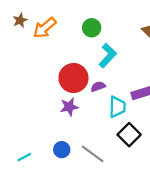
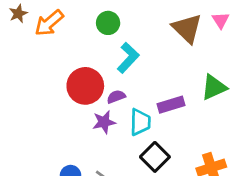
purple star: (69, 107) -> (104, 122), moved

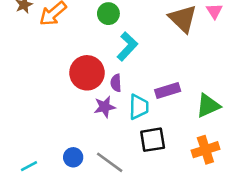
green triangle: (214, 87) -> (208, 106), moved
purple semicircle: (116, 97) -> (116, 83), turned -72
black square: (155, 157) -> (153, 140), turned 36

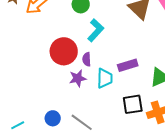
black square: (153, 140) -> (133, 104), moved

